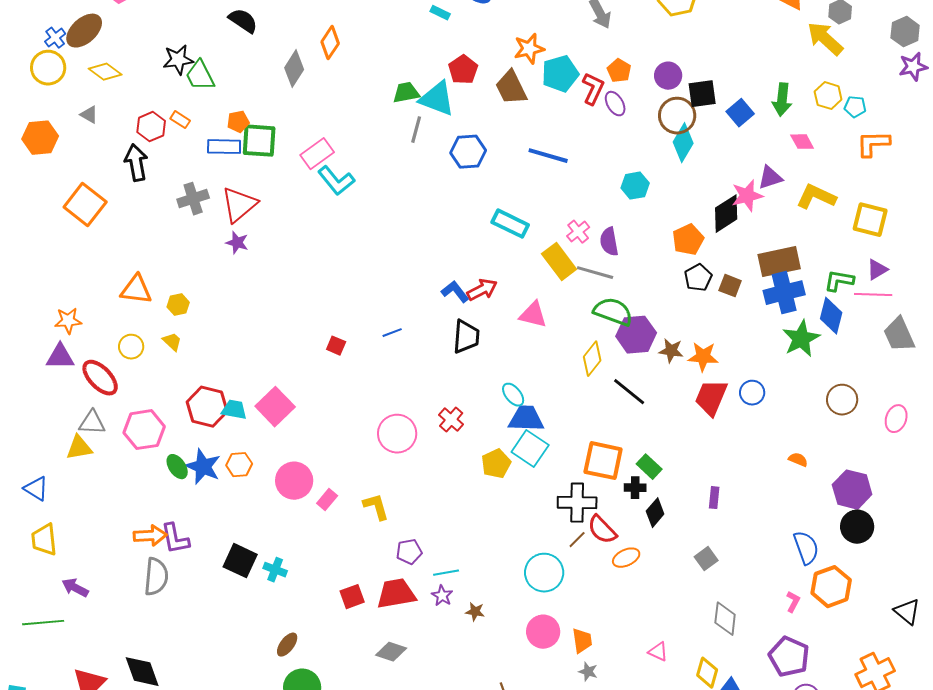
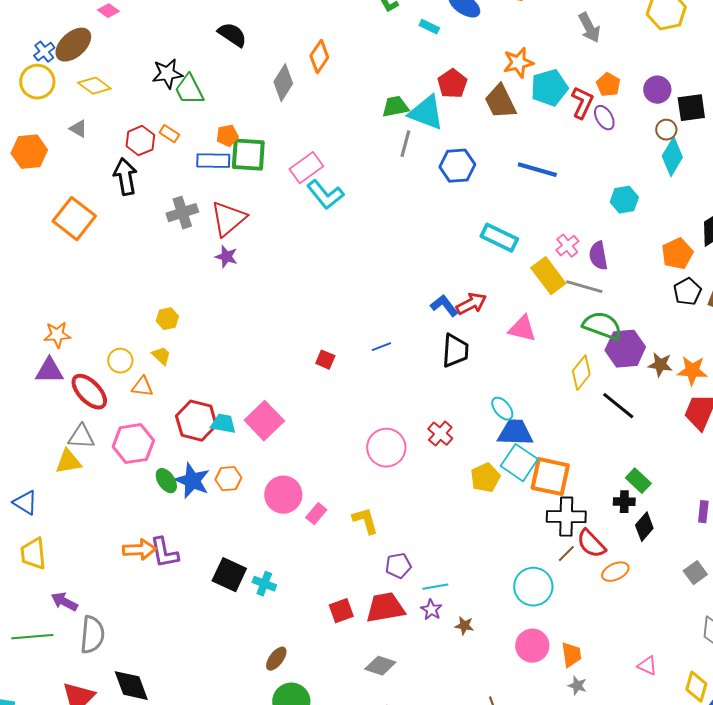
brown circle: (677, 116) -> (666, 130), size x0.6
orange triangle: (136, 290) -> (142, 387), moved, size x0.7
orange square: (603, 461) -> (550, 477), moved
gray semicircle: (156, 577) -> (92, 635), moved

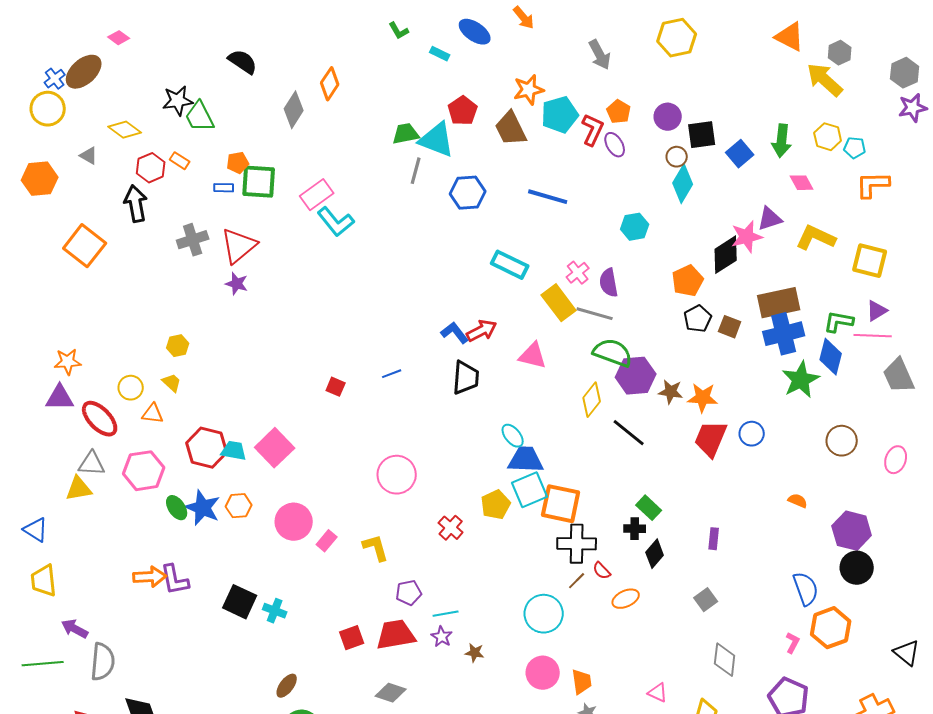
yellow diamond: (94, 86) -> (125, 130), moved
blue rectangle: (213, 161) -> (224, 188), size x0.6
red cross: (440, 434) -> (451, 528), moved
cyan square: (519, 463) -> (530, 490), turned 33
red semicircle: (591, 544) -> (602, 571), size x0.6

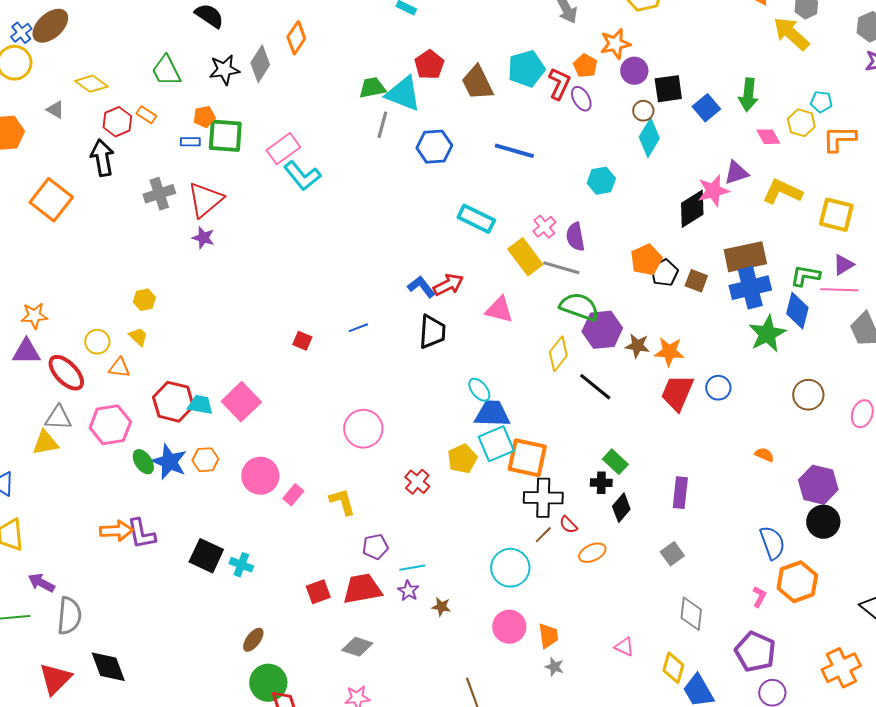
orange star: (529, 90) -> (615, 44), moved
black star: (178, 101) -> (224, 70), moved
yellow hexagon: (828, 137) -> (801, 123), moved
orange pentagon: (688, 281) -> (646, 260), moved
purple rectangle: (714, 539) -> (680, 493), size x1.4

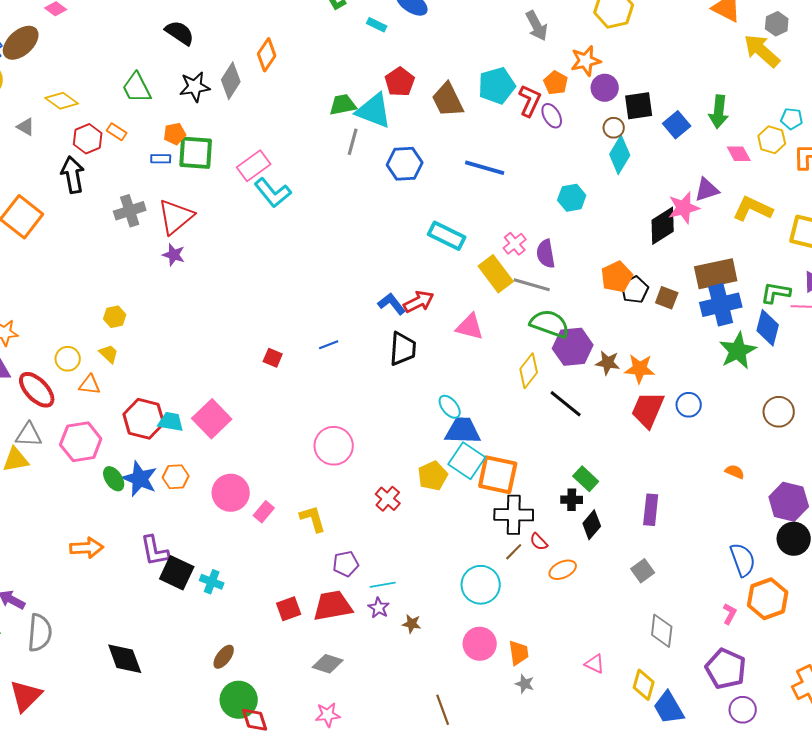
cyan square: (496, 444) -> (467, 461), turned -33
purple L-shape: (141, 534) -> (155, 551), moved
black diamond: (108, 667) -> (125, 659), moved

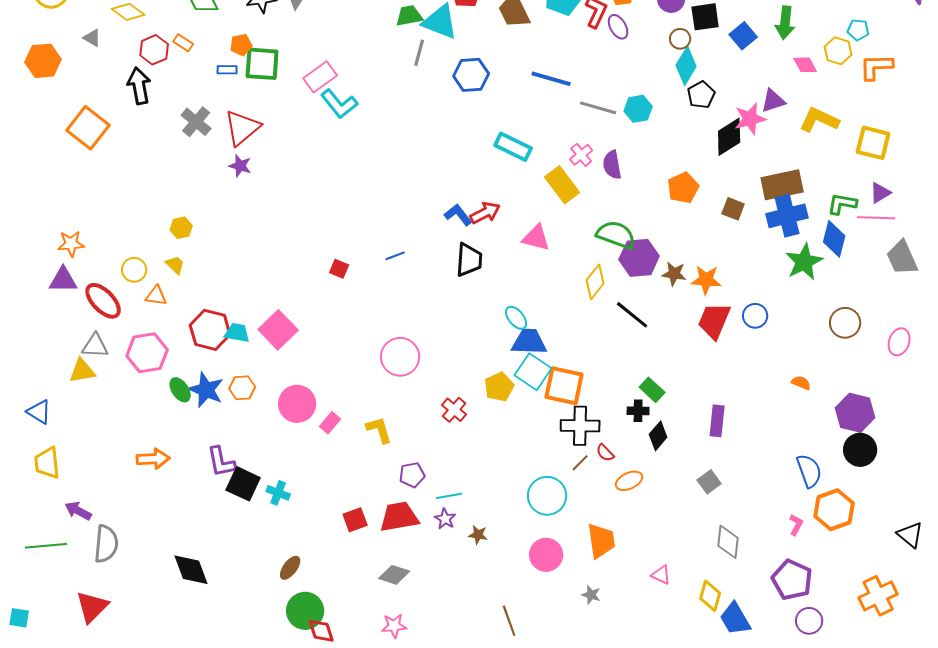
gray cross: (130, 211) -> (196, 122), turned -32
gray line: (532, 285) -> (598, 108), moved
black pentagon: (635, 290) -> (701, 95), moved
orange trapezoid: (519, 653) -> (601, 541), moved, size x1.4

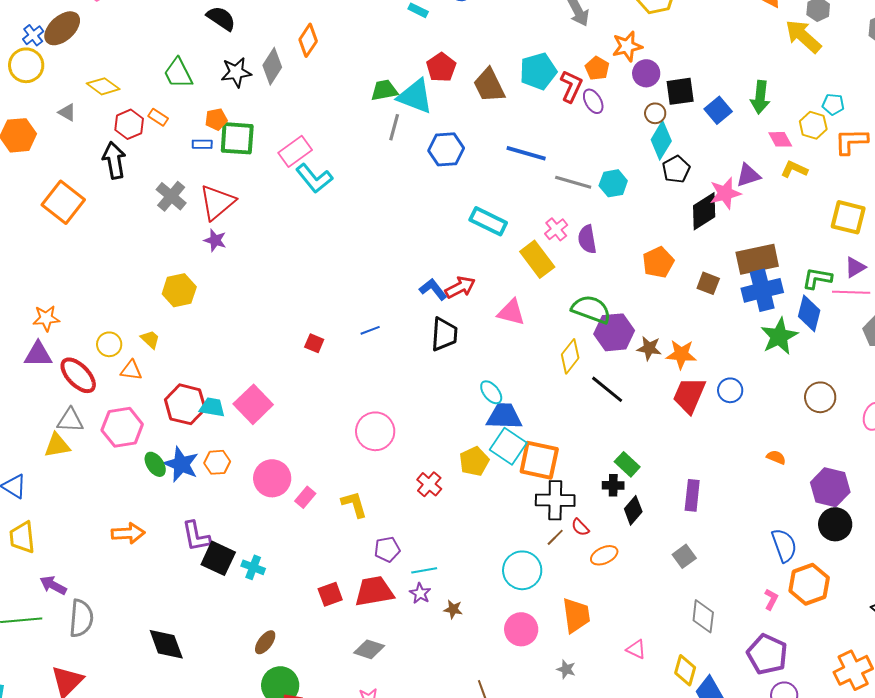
yellow L-shape: (819, 120) -> (794, 169), moved, size x0.7
yellow hexagon: (181, 228) -> (179, 290), moved, size x1.5

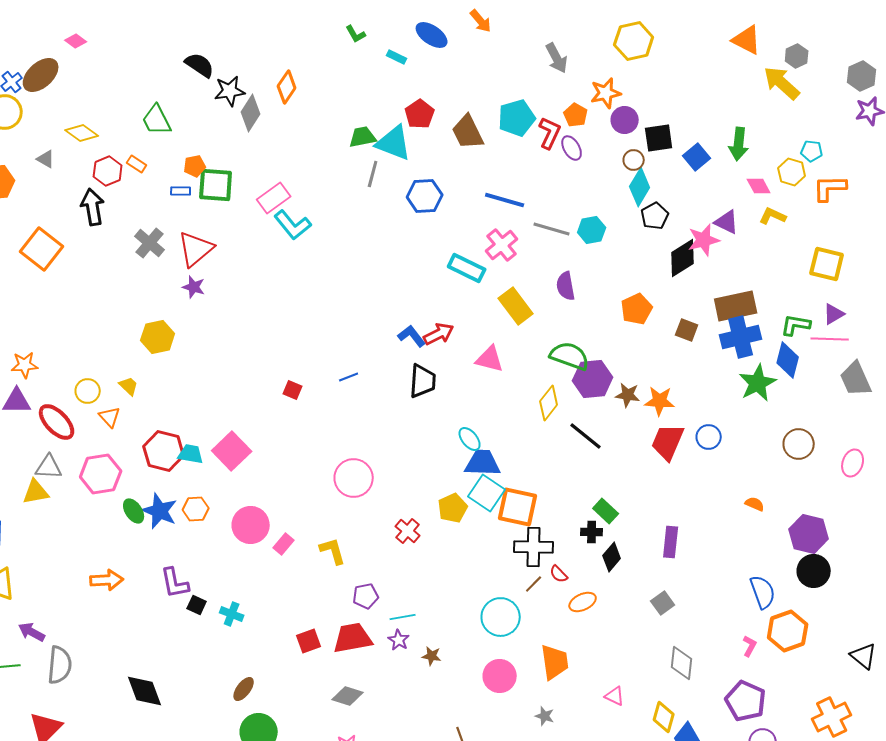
black star: (236, 72) -> (230, 91), moved
purple triangle: (748, 175) -> (727, 222), turned 44
pink cross: (556, 229) -> (502, 245), moved, size x1.4
orange triangle: (131, 370) -> (110, 417), turned 40
black square: (218, 558) -> (197, 605), size x0.6

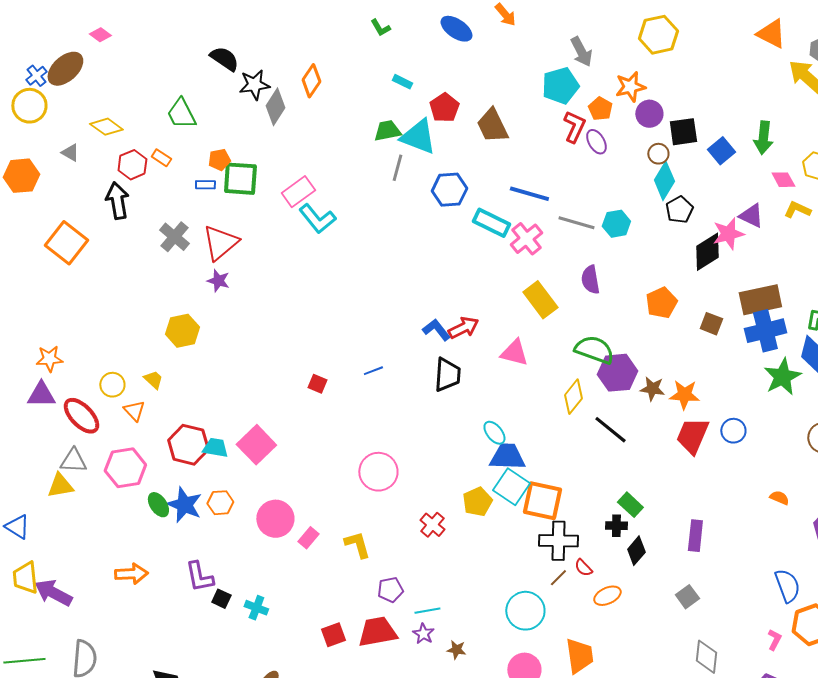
cyan rectangle: (397, 57) -> (402, 82), moved
cyan pentagon: (517, 118) -> (560, 86), moved
cyan rectangle: (467, 268) -> (491, 223), moved
purple arrow: (32, 632) -> (53, 593), moved, size x1.4

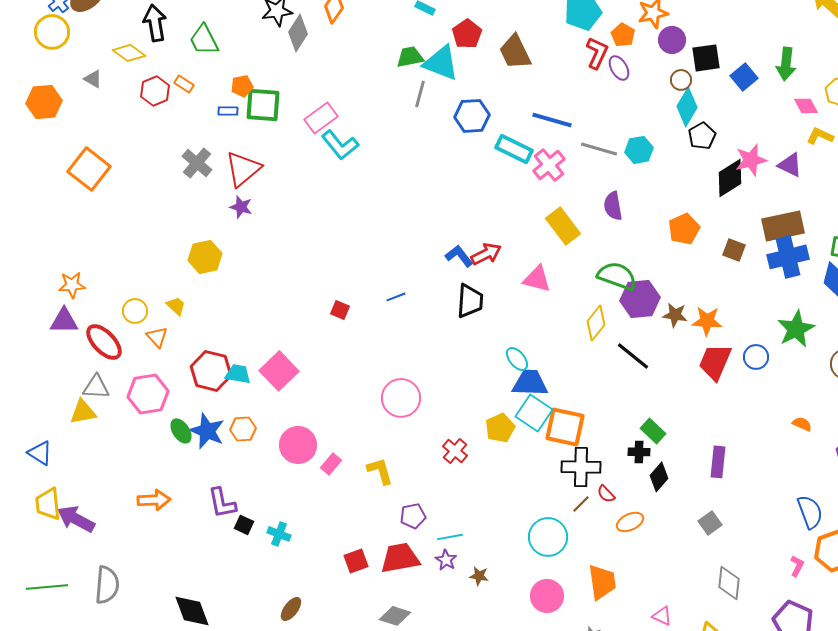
black arrow: (117, 201) -> (155, 23), moved
purple triangle: (751, 216) -> (790, 165), moved
green star: (782, 377) -> (796, 329), moved

